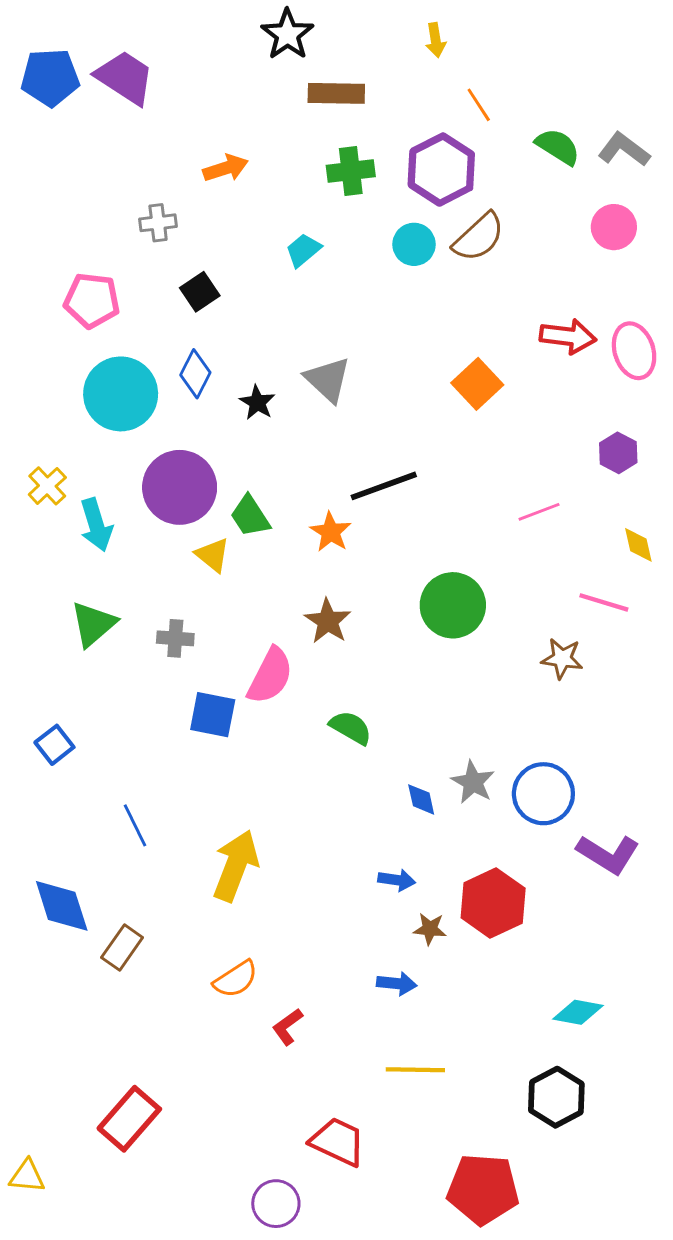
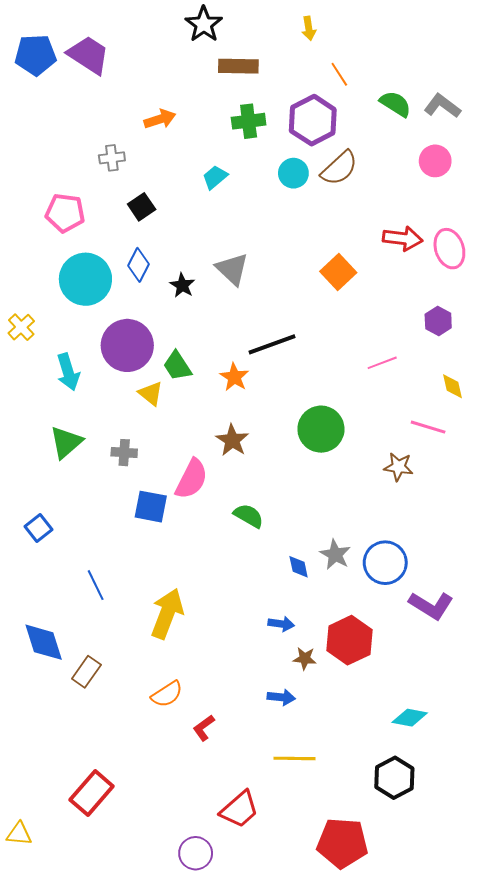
yellow cross: (47, 486) -> (21, 327), moved
red trapezoid: (338, 1142) -> (239, 809), turned 114

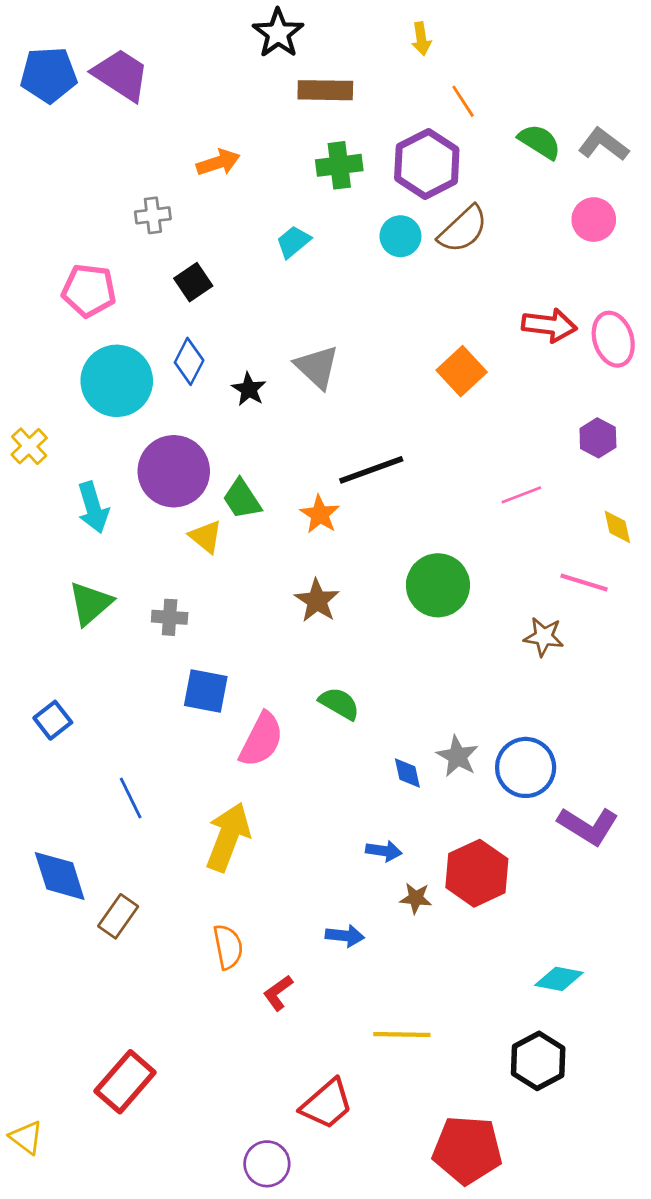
pink semicircle: (191, 479) -> (261, 740), moved
orange semicircle: (167, 694) -> (228, 947), turned -68
blue arrow: (281, 697) -> (345, 936), moved
yellow triangle: (19, 834) -> (26, 1137), turned 32

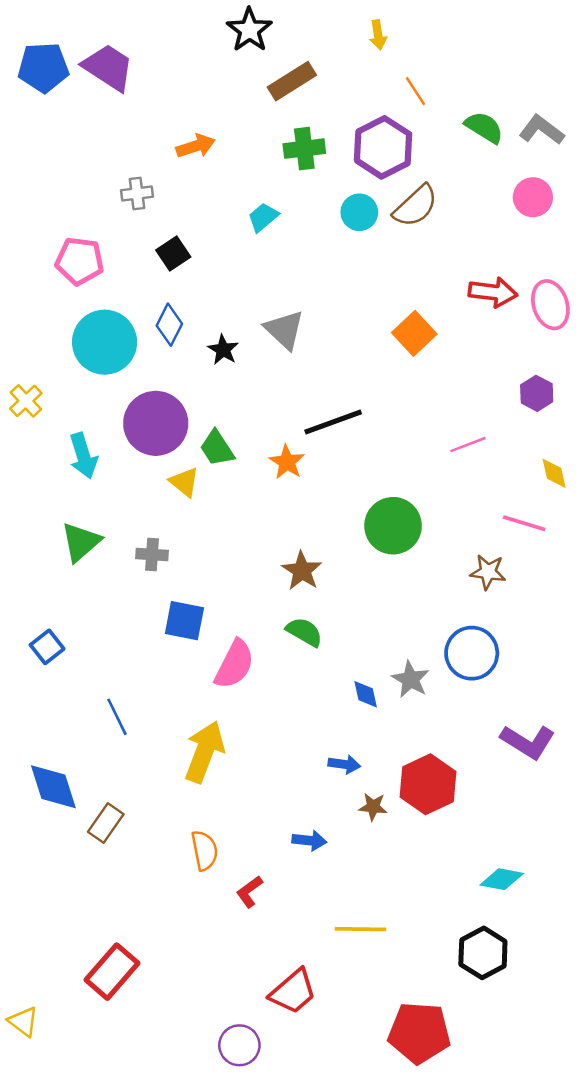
brown rectangle: (325, 90) -> (292, 81), turned -33
brown star: (317, 601) -> (302, 571), moved
blue circle: (526, 767) -> (472, 653), moved

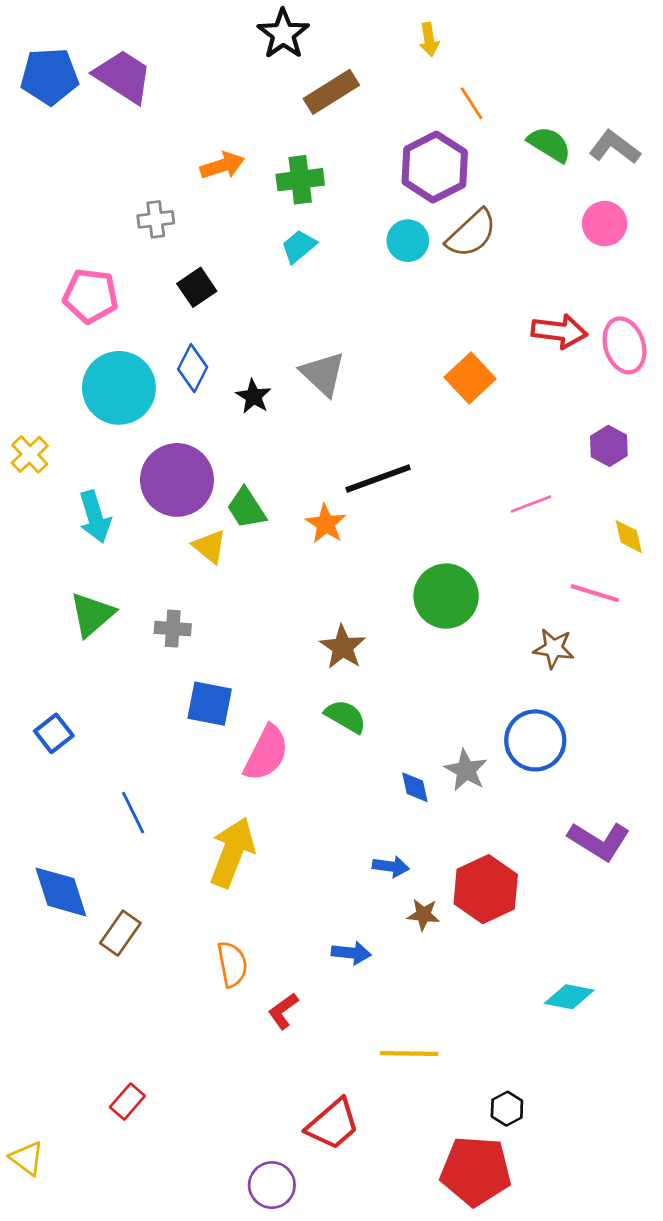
green cross: (304, 149) -> (300, 180), moved
black hexagon: (483, 953) -> (507, 1109), moved, size x0.6
red rectangle: (112, 972) -> (127, 1102), size x0.6

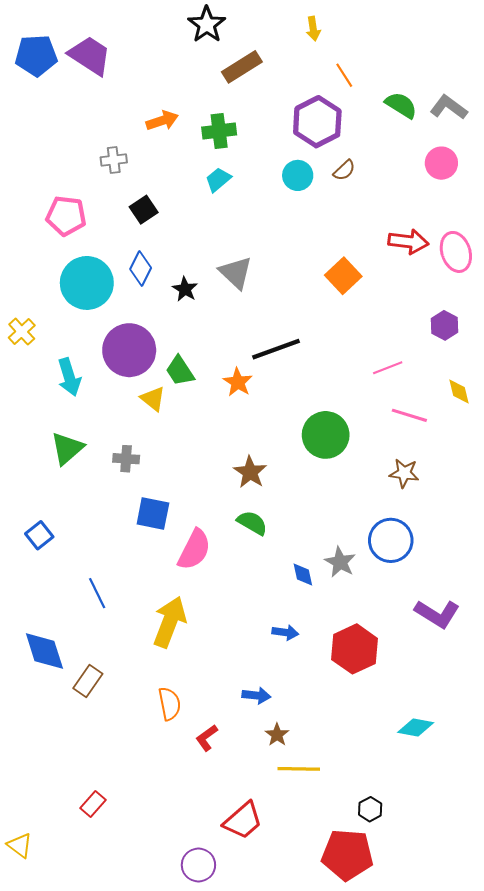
brown semicircle: (472, 234) -> (344, 170), size x0.6
pink line: (595, 593) -> (409, 415), moved
brown star: (423, 915) -> (277, 735), moved, turned 30

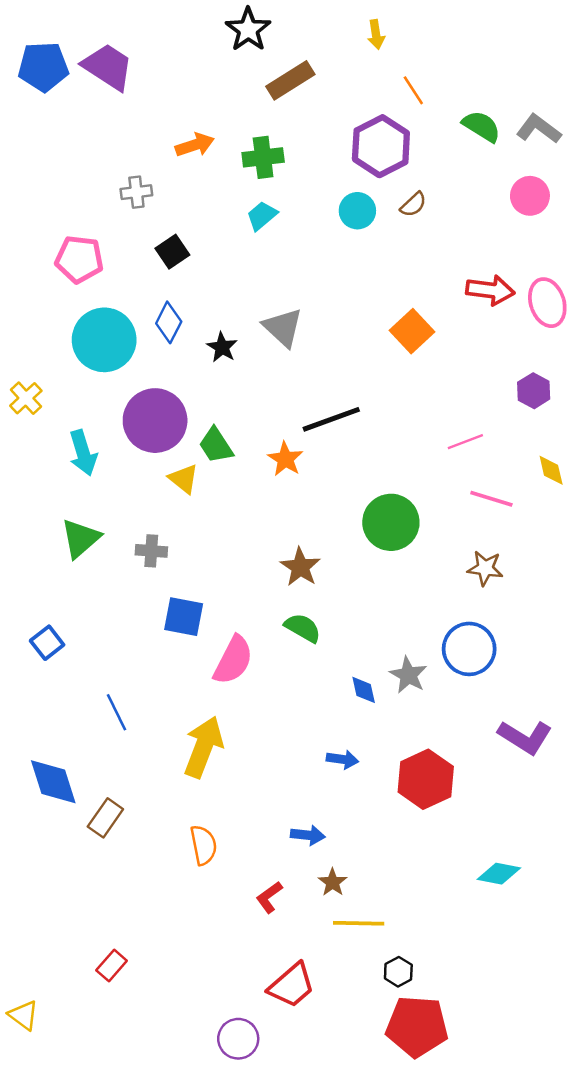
red L-shape: (207, 738) -> (269, 897), moved
black hexagon: (370, 809) -> (398, 972), moved

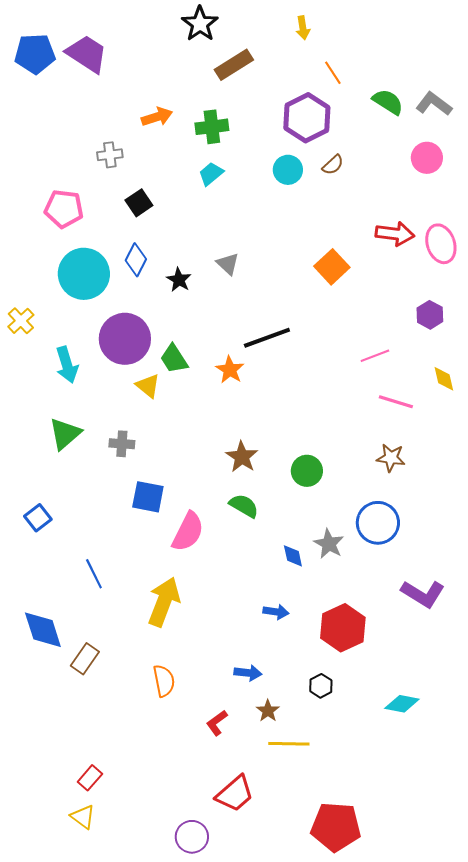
gray triangle: (283, 327) -> (228, 264), size x0.7
green circle: (391, 522) -> (307, 471), moved, size x0.7
black hexagon: (398, 972) -> (321, 686), moved
yellow triangle: (23, 1015) -> (83, 817), moved

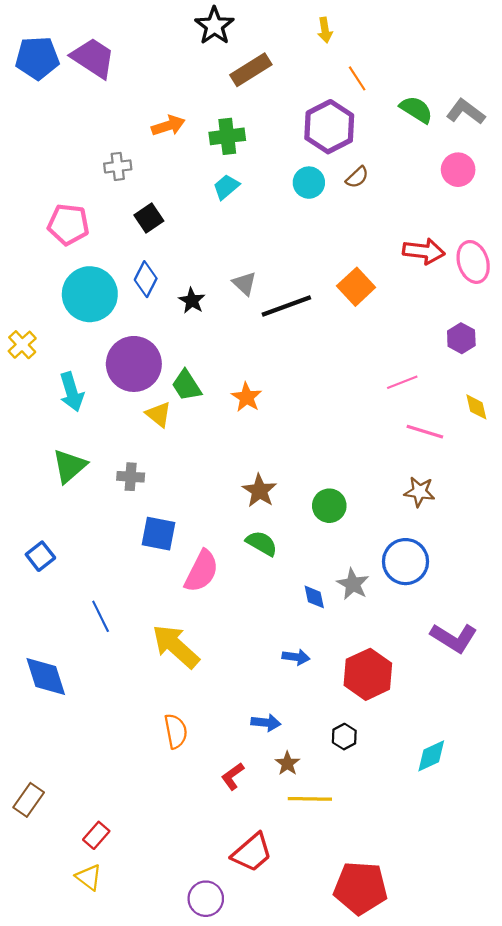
black line: (267, 338) -> (286, 306), moved
yellow arrow: (164, 602) -> (176, 646), turned -69
brown rectangle: (85, 659) -> (29, 800), moved
cyan diamond: (402, 704) -> (431, 756), turned -36

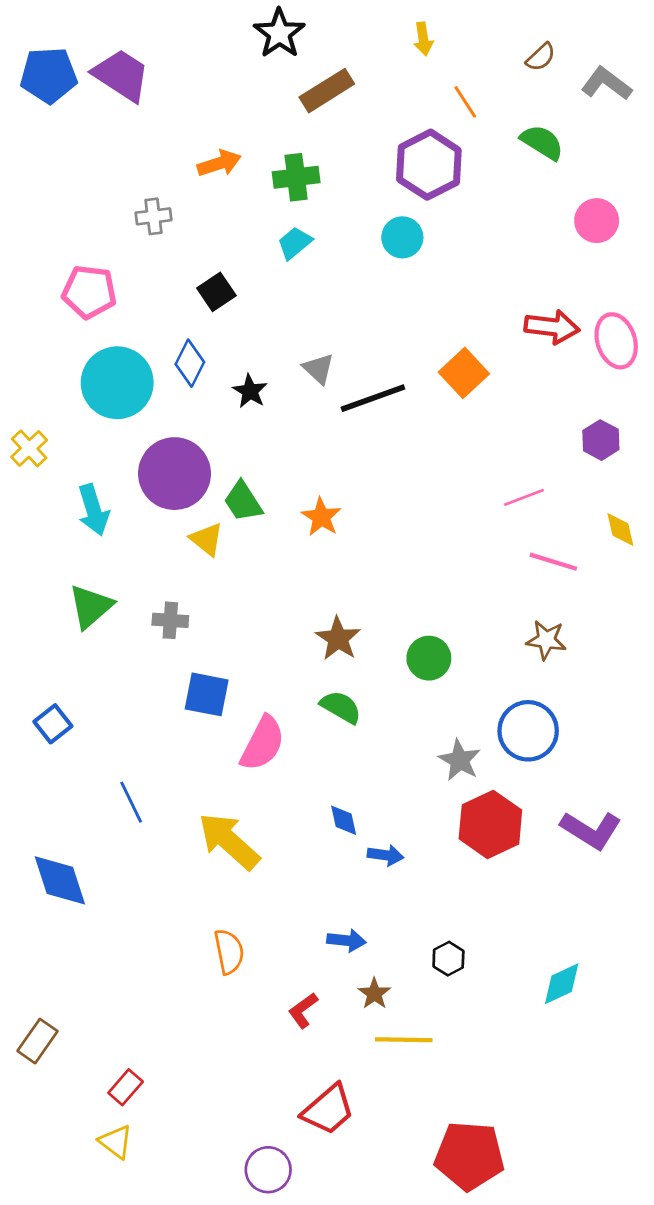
gray L-shape: (466, 112) -> (606, 84), moved
brown semicircle: (357, 177) -> (541, 57), moved
black square: (149, 218) -> (216, 292), moved
blue diamond: (314, 597) -> (344, 820), moved
red hexagon: (368, 674) -> (490, 824), moved

